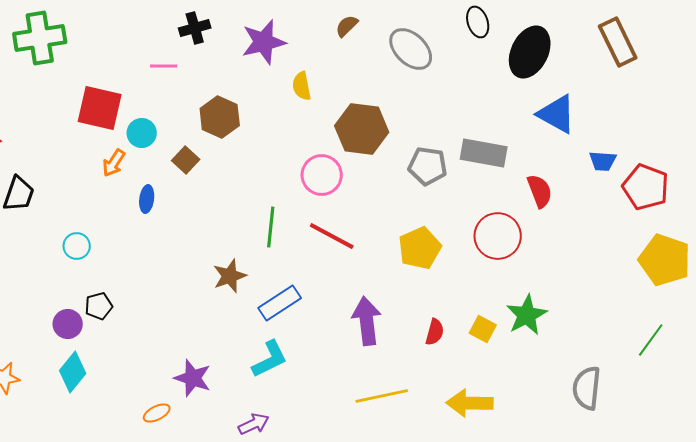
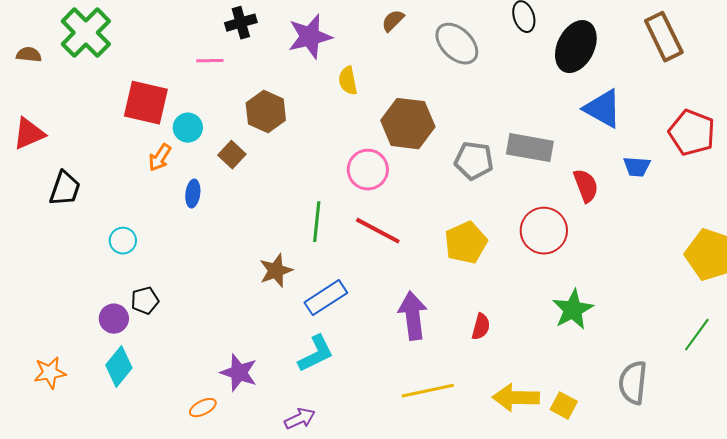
green cross: (40, 38) -> (86, 33), turned -36
blue trapezoid: (603, 161) -> (637, 167), moved
red pentagon: (646, 187) -> (692, 133), moved
yellow square: (483, 329) -> (564, 406), moved

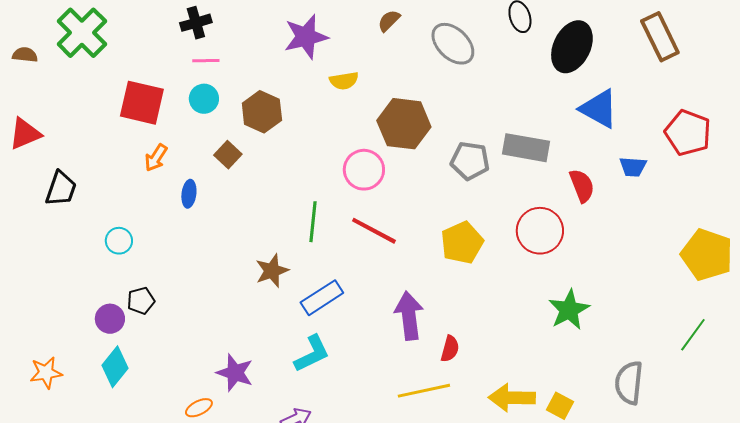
black cross: (241, 23) -> (196, 23), moved
yellow semicircle: (348, 81) -> (344, 81), turned -88
cyan circle: (188, 128) -> (204, 99), moved
red semicircle: (481, 327) -> (450, 349), moved

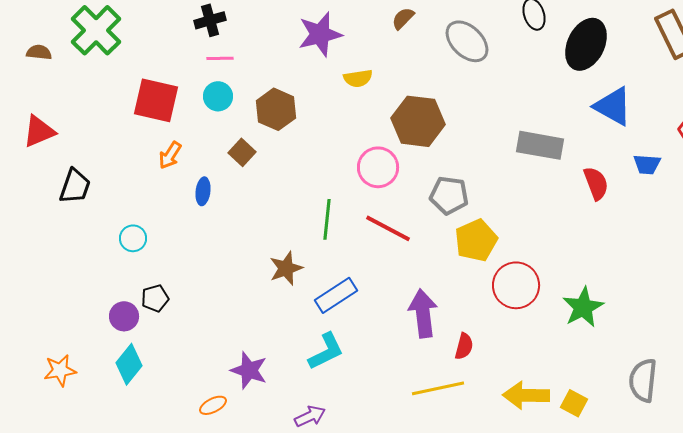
gray pentagon: (470, 161) -> (449, 195), moved
red circle: (540, 231) -> (516, 285), moved

